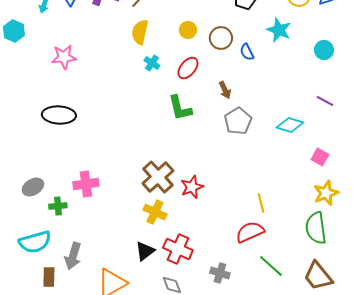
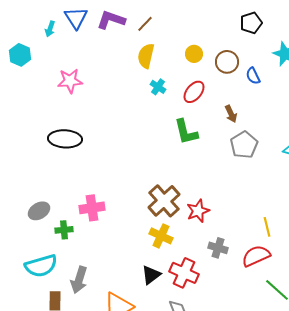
gray cross: (220, 273) -> (218, 248), moved

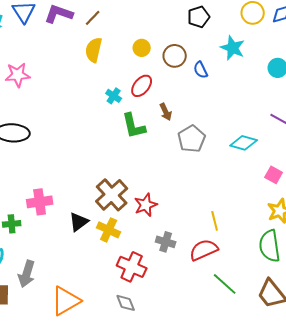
cyan cross: (158, 87) -> (114, 96), moved
brown arrow: (231, 114) -> (166, 112), moved
black triangle: (151, 275) -> (79, 222), moved

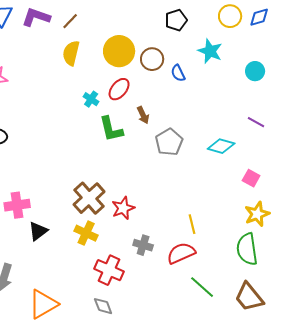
yellow circle: (142, 48) -> (119, 51), size x1.8
black triangle: (79, 222) -> (38, 231), moved

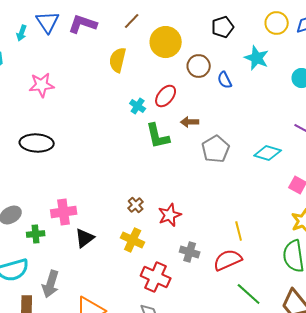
brown line: (70, 21) -> (132, 21), moved
yellow circle: (119, 51) -> (166, 42), moved
brown arrow: (143, 115) -> (190, 122), turned 114
brown cross: (89, 198) -> (136, 205), size x0.5

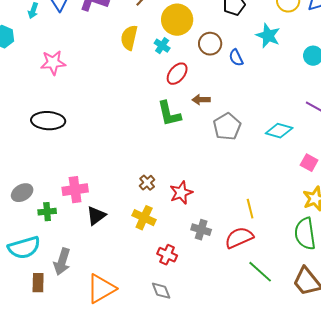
cyan cross: (138, 106) -> (162, 46), moved
red cross: (156, 277) -> (167, 255), size x0.7

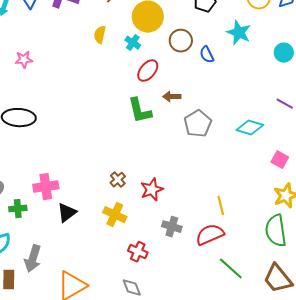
yellow semicircle: (129, 38) -> (100, 35), size x0.7
pink star: (53, 63) -> (24, 60), size x0.7

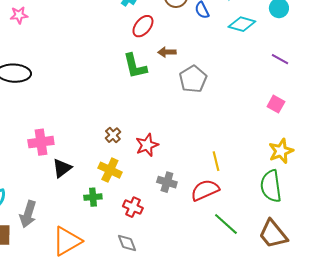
cyan diamond: (250, 128) -> (242, 24), moved
pink square: (280, 160) -> (276, 104), moved
green cross: (18, 209) -> (93, 197), moved

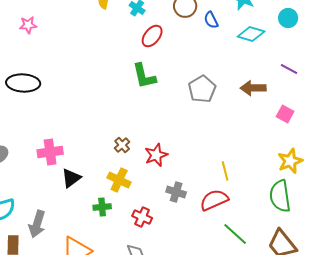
brown arrow: (167, 52) -> (253, 88), moved, size x1.4

